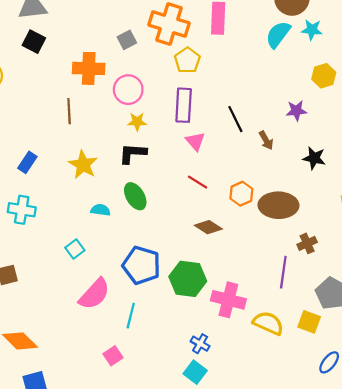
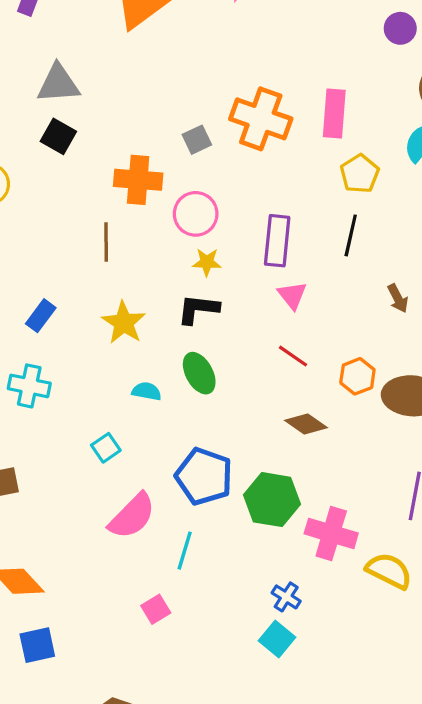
yellow pentagon: (187, 60) -> (360, 174), moved
black line: (235, 119) -> (351, 235), moved, turned 36

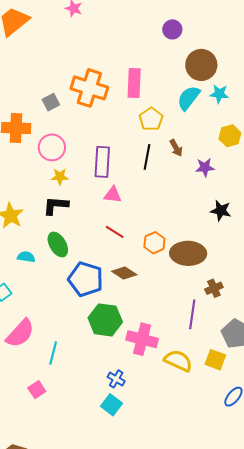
pink triangle: (292, 295) -> (113, 195), turned -42
brown arrow: (398, 298) -> (176, 148), moved
blue pentagon: (204, 476) -> (86, 279), moved

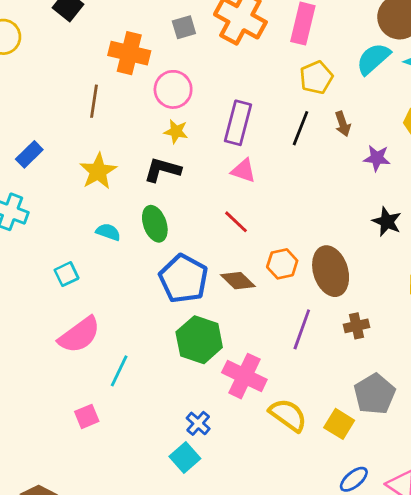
orange hexagon: (154, 243) -> (282, 264), moved
brown ellipse: (188, 253) -> (331, 271), turned 60
purple line: (192, 314) -> (302, 329), moved

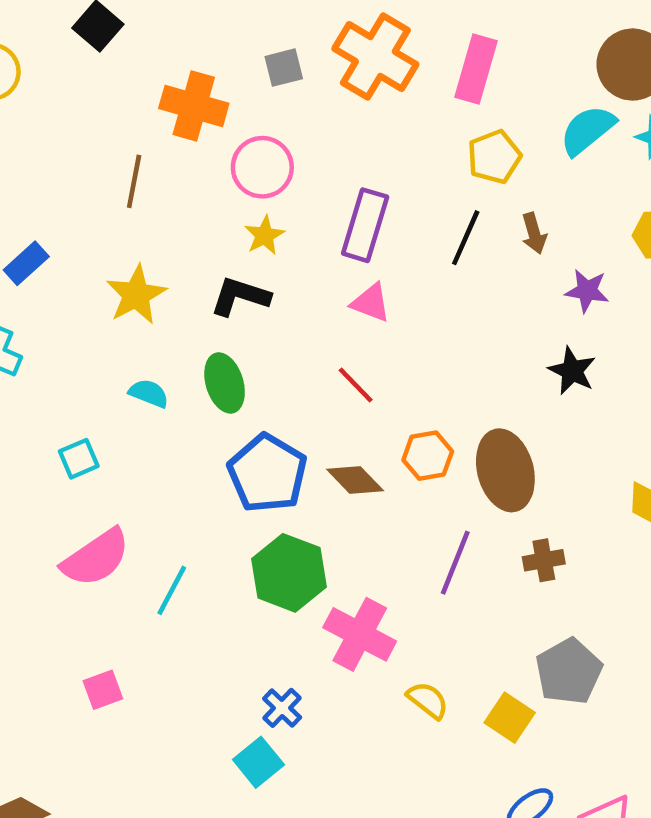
yellow star: (176, 131) -> (264, 235), turned 30
black star: (387, 222) -> (572, 371), moved
cyan line: (119, 371) -> (172, 590), moved
yellow semicircle: (288, 415) -> (428, 700), size x0.7

